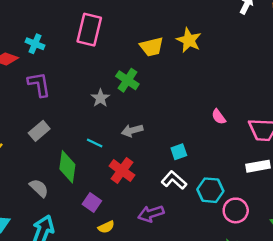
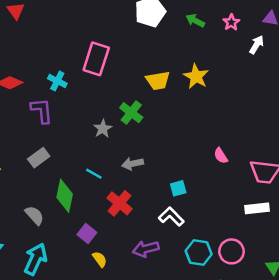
cyan cross: (35, 44) -> (57, 81), moved
cyan hexagon: (210, 190) -> (199, 252), moved
yellow semicircle: (106, 227) -> (100, 259), turned -105

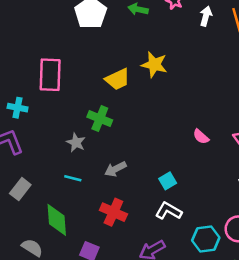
cyan line: (94, 174) -> (73, 178), moved

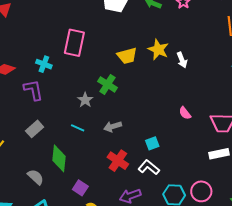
white arrow: (206, 16) -> (182, 60), moved, turned 133
red cross: (113, 212) -> (118, 161), moved

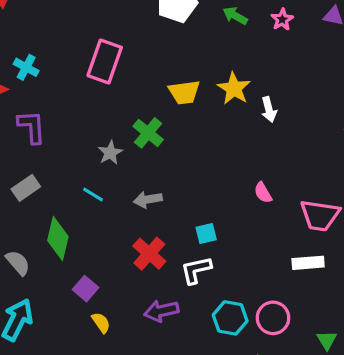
cyan cross: (44, 64) -> (26, 67), moved
white L-shape: (149, 167) -> (196, 270), turned -60

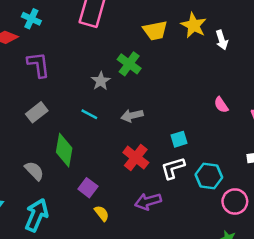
cyan hexagon: (230, 318) -> (209, 176), moved

